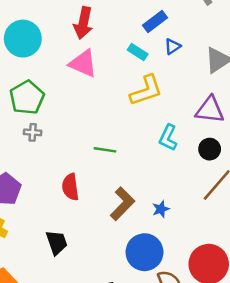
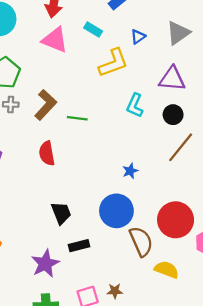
blue triangle: (172, 46) -> (138, 37), moved
cyan rectangle: (138, 52) -> (93, 29), moved
brown L-shape: (122, 204) -> (46, 105), moved
black trapezoid: (57, 243) -> (61, 213), moved

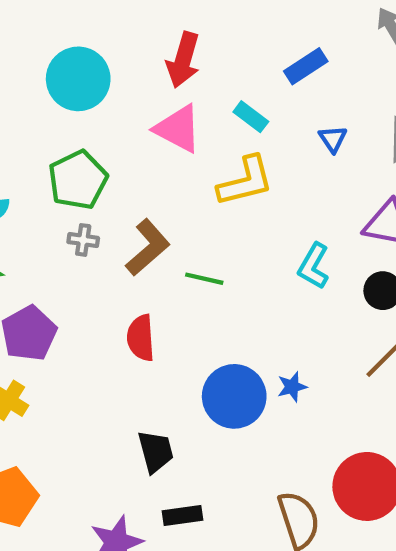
blue triangle: (138, 37) -> (333, 139), turned -35
yellow L-shape: (113, 63) -> (245, 181), moved
blue circle: (116, 211) -> (234, 396), moved

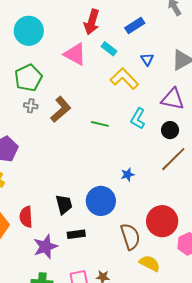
red arrow: (183, 60) -> (92, 22), moved
yellow L-shape: (245, 181) -> (124, 79), moved, turned -120
green line: (204, 279) -> (100, 124), moved
red semicircle: (141, 338) -> (26, 217), moved
blue circle: (234, 396) -> (101, 201), moved

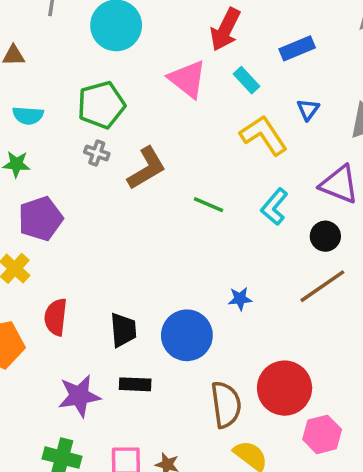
red semicircle: (26, 217) -> (56, 317), moved

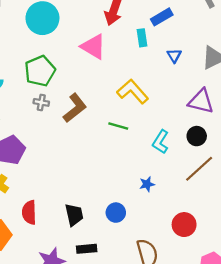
cyan rectangle: (247, 80) -> (142, 38), moved, turned 42
yellow L-shape: (264, 135) -> (133, 92), moved
cyan L-shape: (274, 207) -> (161, 142), moved
blue circle: (187, 335) -> (116, 213), size x0.6
red circle: (285, 388) -> (184, 225), moved, size x0.7

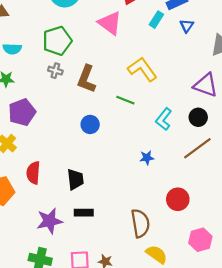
cyan rectangle: (142, 38) -> (156, 20), turned 35
blue triangle: (174, 56) -> (187, 26), moved
brown L-shape: (75, 108) -> (86, 79), turned 144
blue circle: (116, 213) -> (90, 124), moved

